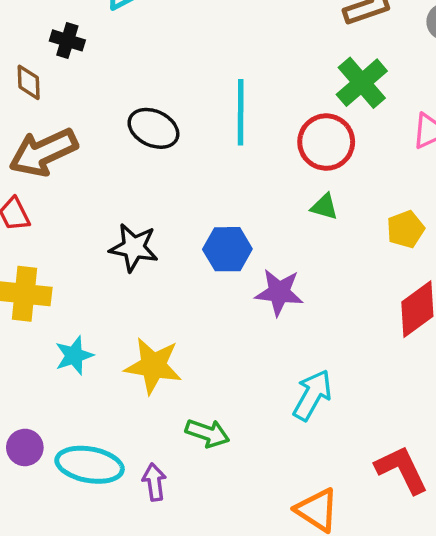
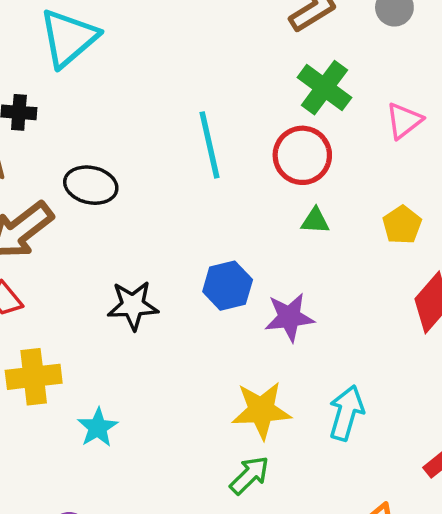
black ellipse: (153, 128) -> (91, 185), moved
yellow star: (153, 366) -> (261, 410), moved
green arrow: (207, 433) -> (249, 475), turned -51

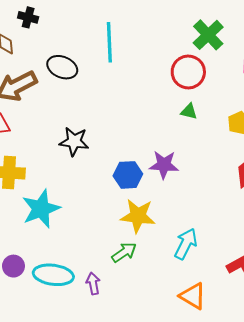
cyan line: (209, 145) -> (109, 42), moved
blue hexagon: (228, 286) -> (128, 175), moved
cyan arrow: (346, 413) -> (186, 244), moved
cyan star: (98, 428) -> (41, 209), size x1.6

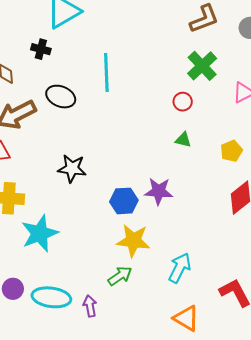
black cross: (28, 17) -> (41, 49), moved
red circle: (188, 72) -> (183, 102), size x0.6

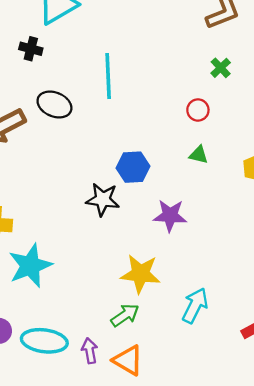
green cross: (202, 66) -> (221, 68), size x0.6
black star: (72, 168) -> (103, 199), moved
blue hexagon: (124, 201) -> (133, 167), moved
orange triangle: (186, 318) -> (128, 360), moved

